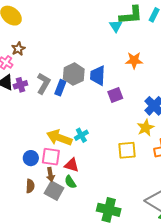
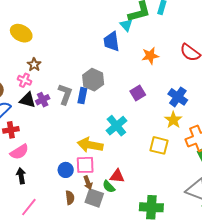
blue trapezoid: (98, 76) -> (112, 41), moved
cyan cross: (81, 135) -> (116, 126), moved, size x1.5
yellow square: (127, 150) -> (159, 145), turned 30
red triangle: (72, 165) -> (117, 176), moved

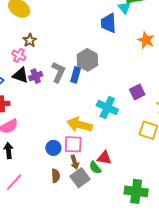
orange star: (150, 56) -> (146, 40), turned 30
purple square: (138, 93) -> (137, 92), moved
cyan cross: (116, 126) -> (107, 107), turned -30
gray square: (94, 198) -> (80, 178), turned 30

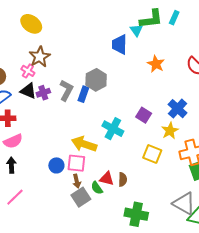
brown star: (30, 40) -> (40, 57), size x1.5
purple square: (137, 92) -> (144, 115), turned -35
brown semicircle: (56, 176) -> (123, 179), moved

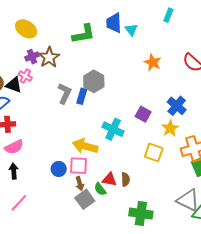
green L-shape: (151, 19) -> (84, 34), moved
blue trapezoid: (120, 44) -> (114, 23), moved
brown star: (40, 57) -> (49, 57), moved
black triangle: (28, 91) -> (14, 85), moved
purple cross: (43, 93) -> (32, 57), moved

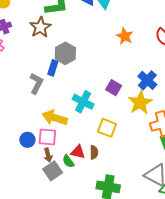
brown star: (49, 57) -> (40, 27), moved
gray L-shape: (65, 93) -> (36, 83), moved
yellow star: (170, 128) -> (140, 103), size x1.4
yellow square: (154, 152) -> (107, 128), moved

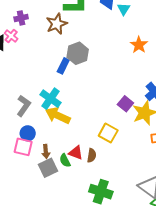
gray L-shape: (36, 83) -> (24, 106), moved
purple square: (114, 88) -> (125, 104), moved
cyan cross: (83, 102) -> (51, 99), moved
pink square: (47, 137) -> (23, 147), moved

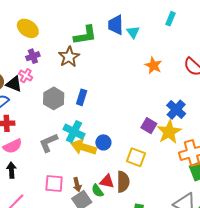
gray hexagon: (78, 53) -> (54, 98), moved
gray L-shape: (24, 106) -> (48, 143), turned -140
blue circle: (28, 133) -> (103, 142), moved
brown semicircle: (92, 155) -> (123, 182), size x1.5

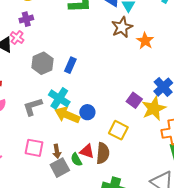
brown star: (69, 57) -> (122, 27), moved

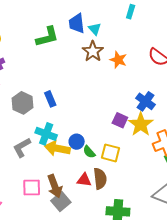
blue rectangle: (70, 65) -> (50, 99), turned -35
brown arrow: (57, 151) -> (55, 186), size x1.6
green semicircle: (76, 160) -> (89, 152), moved

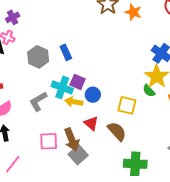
purple square: (120, 120) -> (78, 82), moved
yellow arrow: (57, 148) -> (74, 102), size x0.7
green semicircle: (89, 152) -> (149, 91), moved
brown semicircle: (100, 179) -> (117, 131), turned -35
red triangle: (84, 180) -> (91, 123), moved, turned 35

